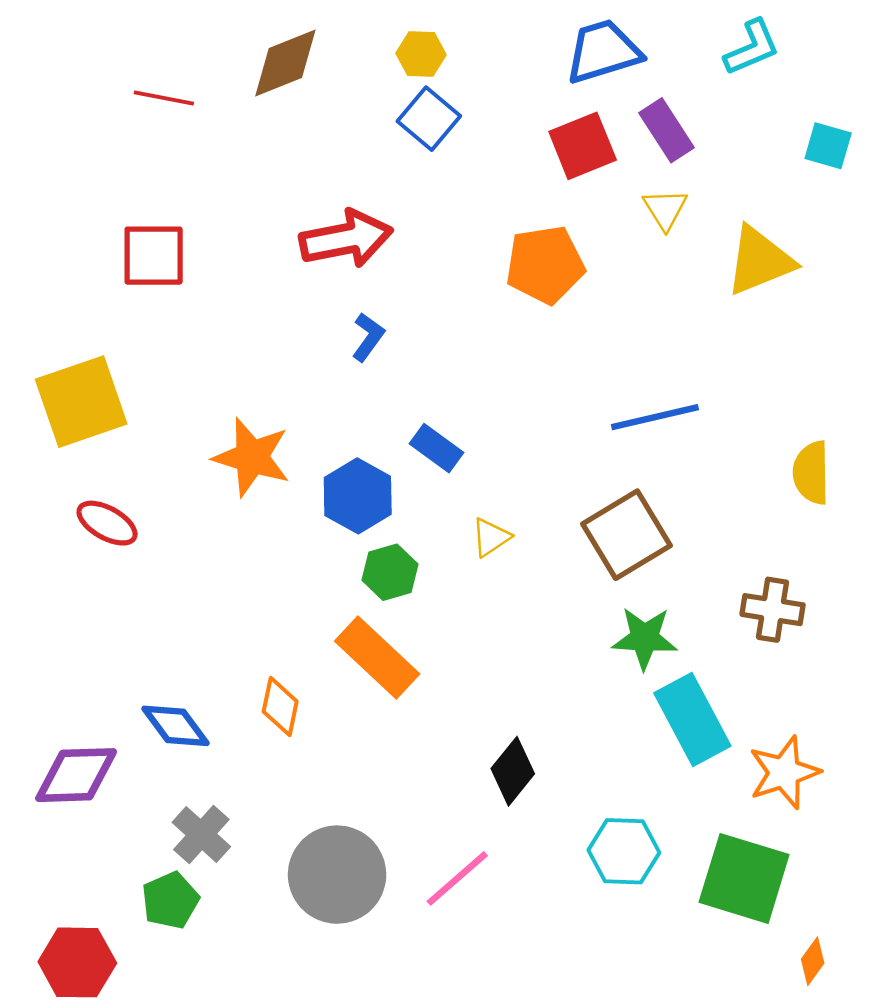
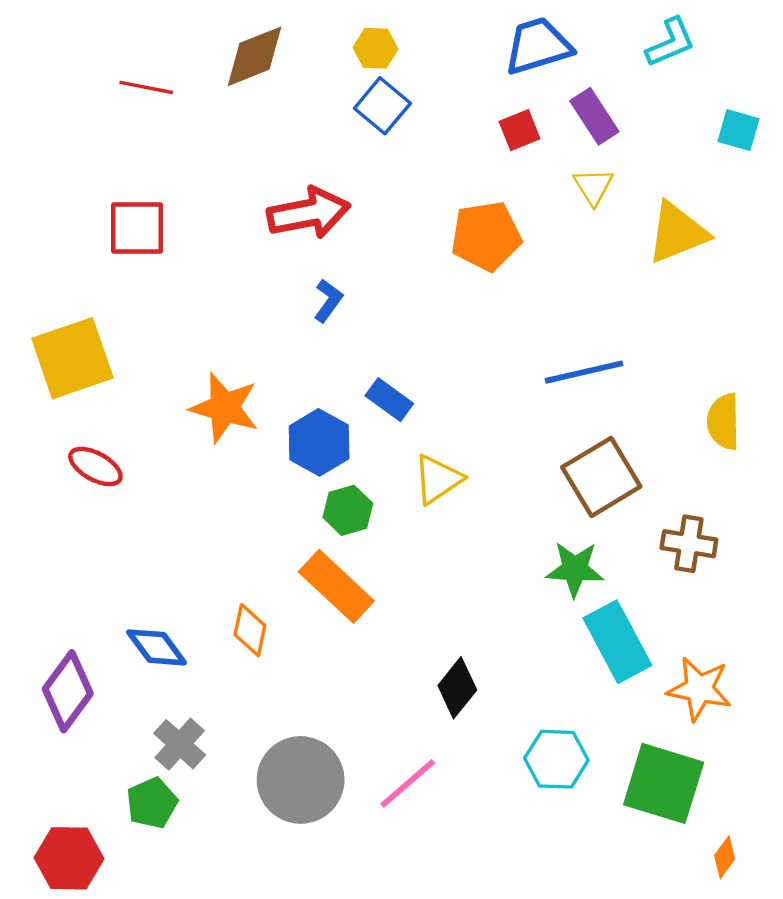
red square: (583, 146) -> (520, 130), size x0.7
brown square: (626, 535) -> (601, 477), moved
yellow triangle: (491, 537) -> (438, 479), size x1.4
orange star: (784, 772) -> (699, 689), turned 30
purple diamond: (76, 775) -> (68, 691), turned -52

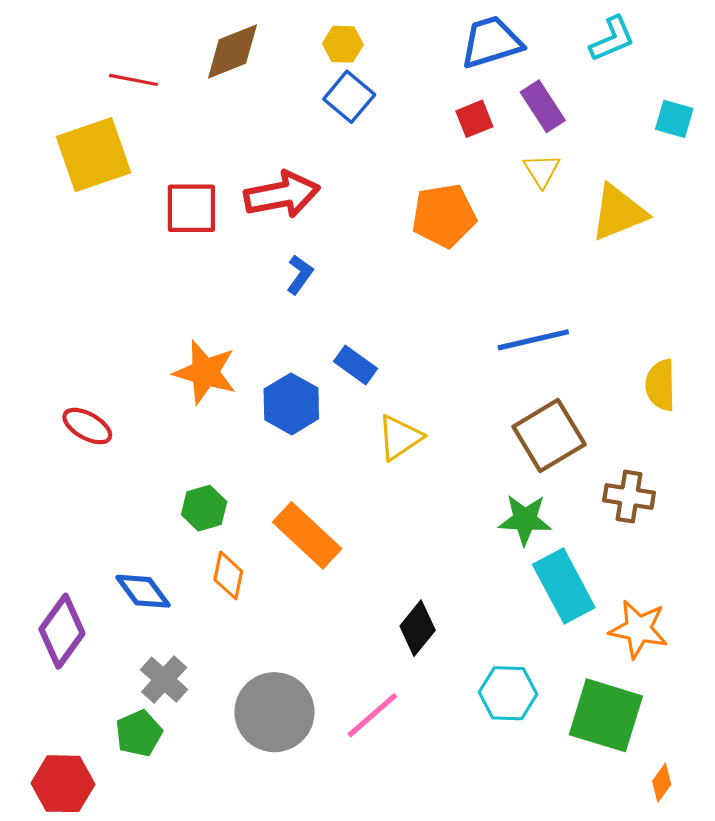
red square: (137, 228) -> (191, 208), moved
yellow square: (72, 358) -> (94, 155), moved
green hexagon: (348, 510) -> (204, 508), moved

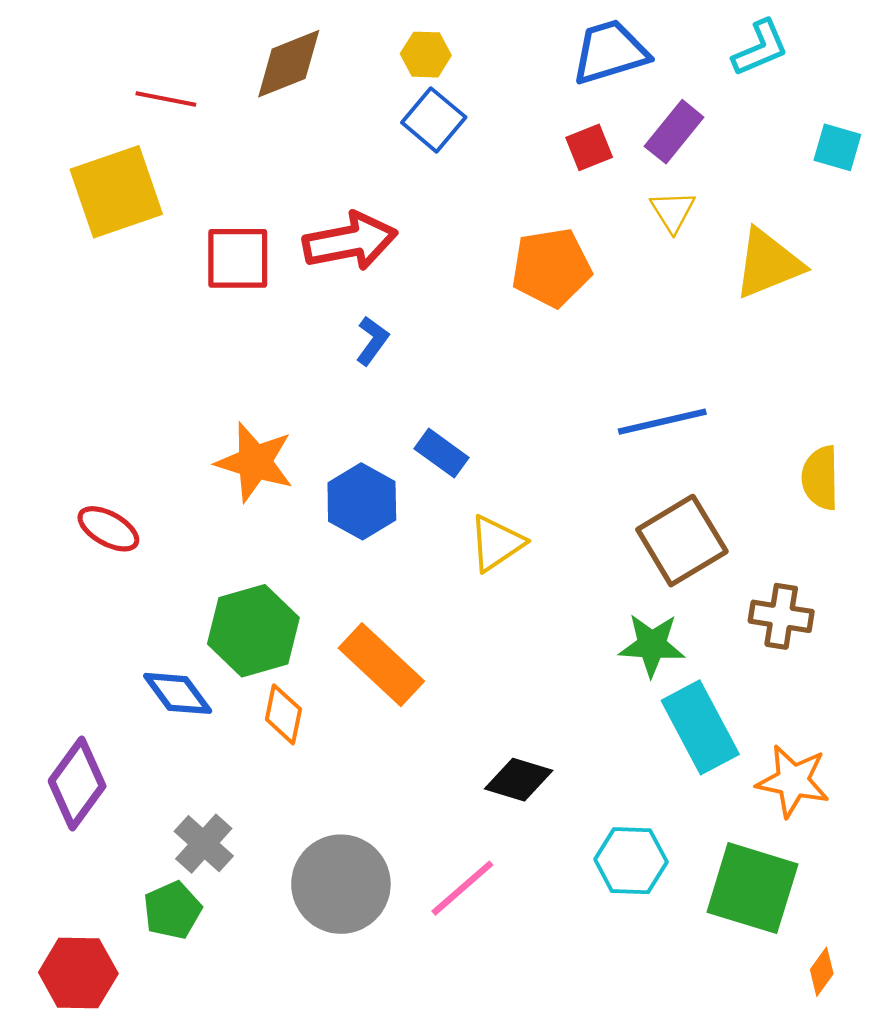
purple rectangle: (543, 106) -> (674, 132), turned 72
green hexagon: (204, 508) -> (253, 631), size x1.6
blue diamond: (143, 591) -> (178, 693), moved
black diamond: (418, 628) -> (519, 780), turned 68

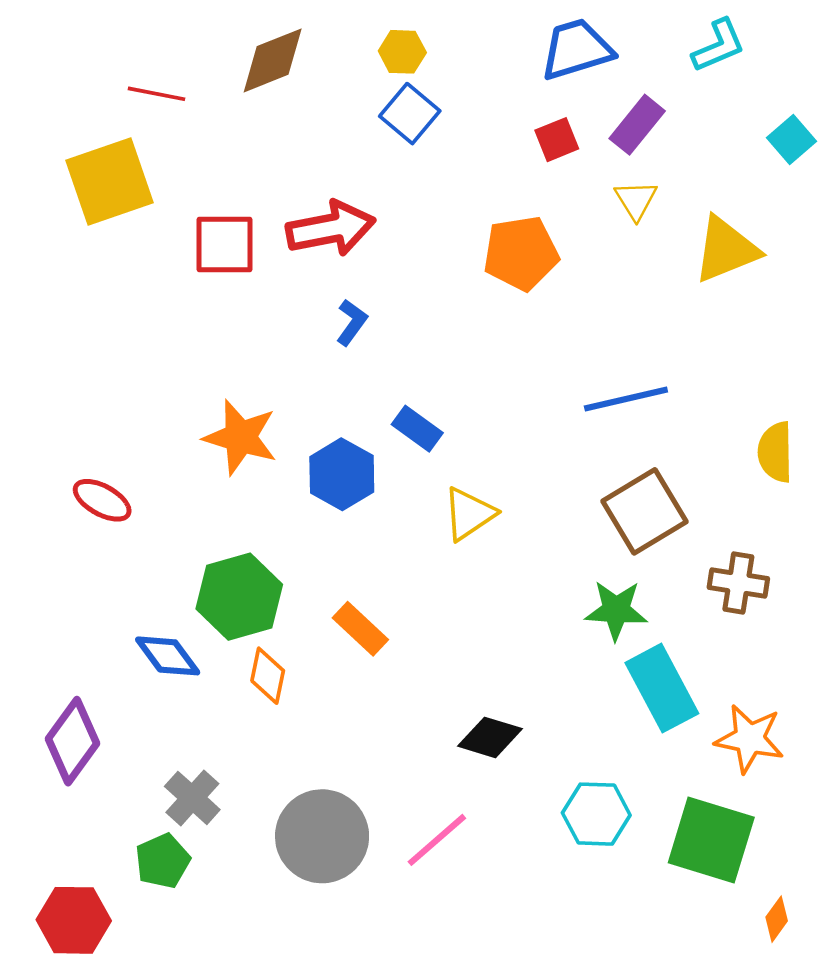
cyan square: (837, 147) -> (791, 140), turned 33
orange rectangle: (381, 665) -> (360, 629), size x0.7

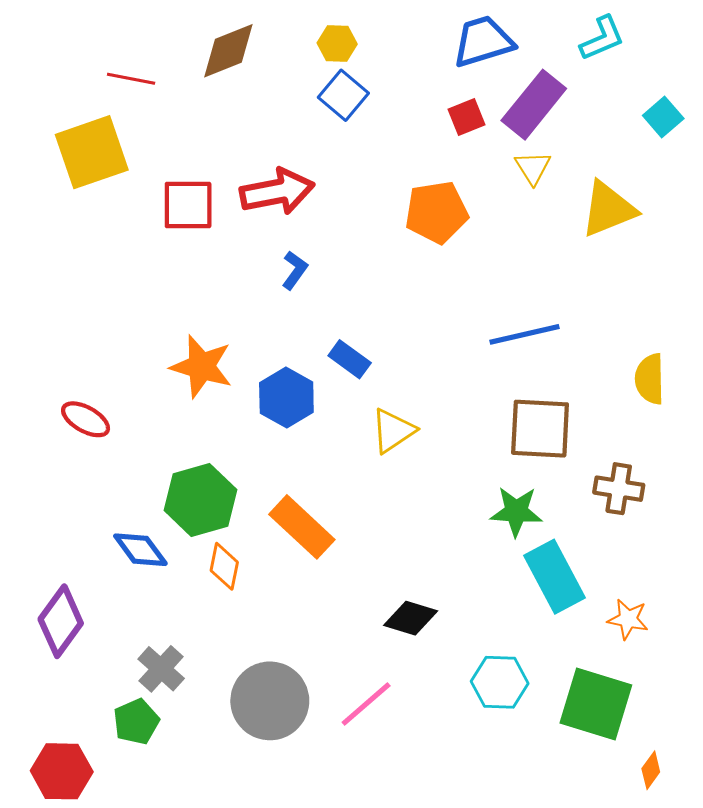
purple rectangle: (637, 125) -> (534, 105), size x1.4
brown square: (644, 511) -> (540, 429), turned 34
orange rectangle: (360, 629) -> (302, 527), size x1.4
orange star: (749, 739) -> (628, 619), size x0.7

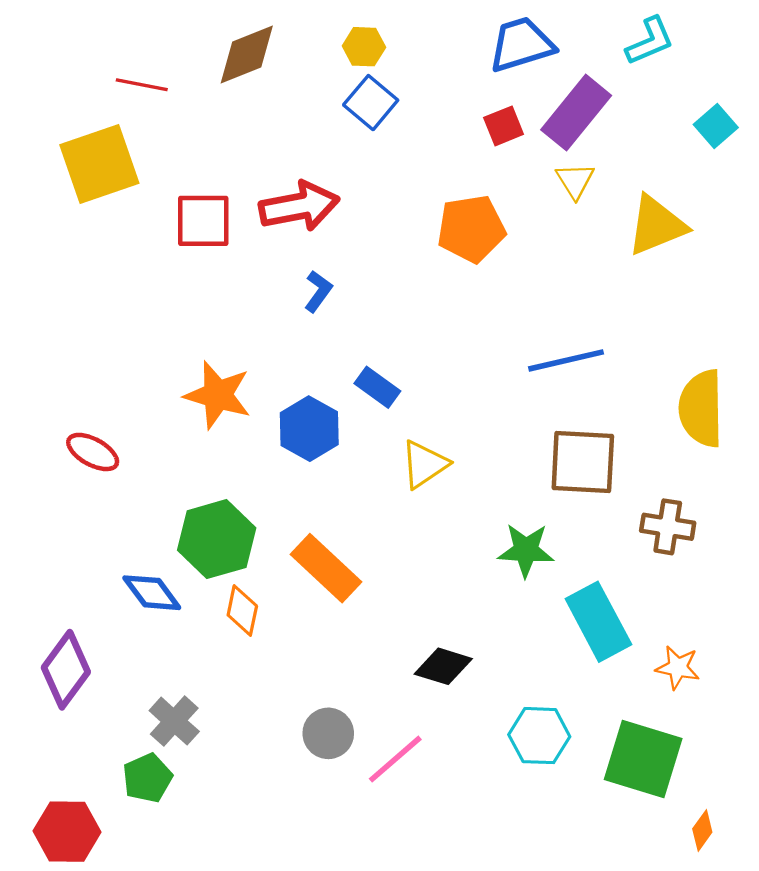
yellow semicircle: (650, 379) -> (701, 408), size x1.4
green star: (516, 511) -> (526, 550), moved
gray circle: (270, 701) -> (328, 733), moved, size x0.6

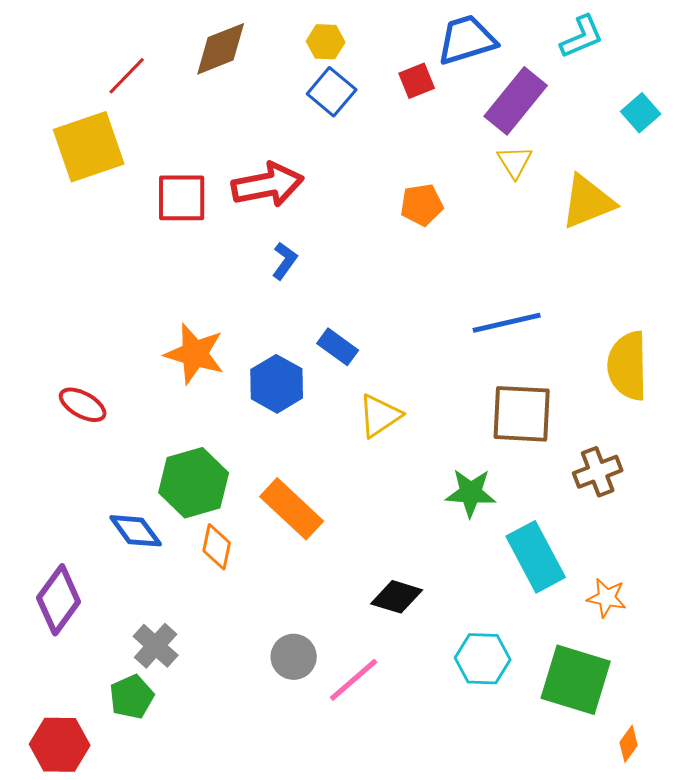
red line: (142, 85) -> (127, 76), turned -57
red square: (504, 126) -> (417, 81), moved
orange pentagon: (471, 229) -> (422, 205), size x0.7
brown cross: (668, 527) -> (598, 472), turned -30

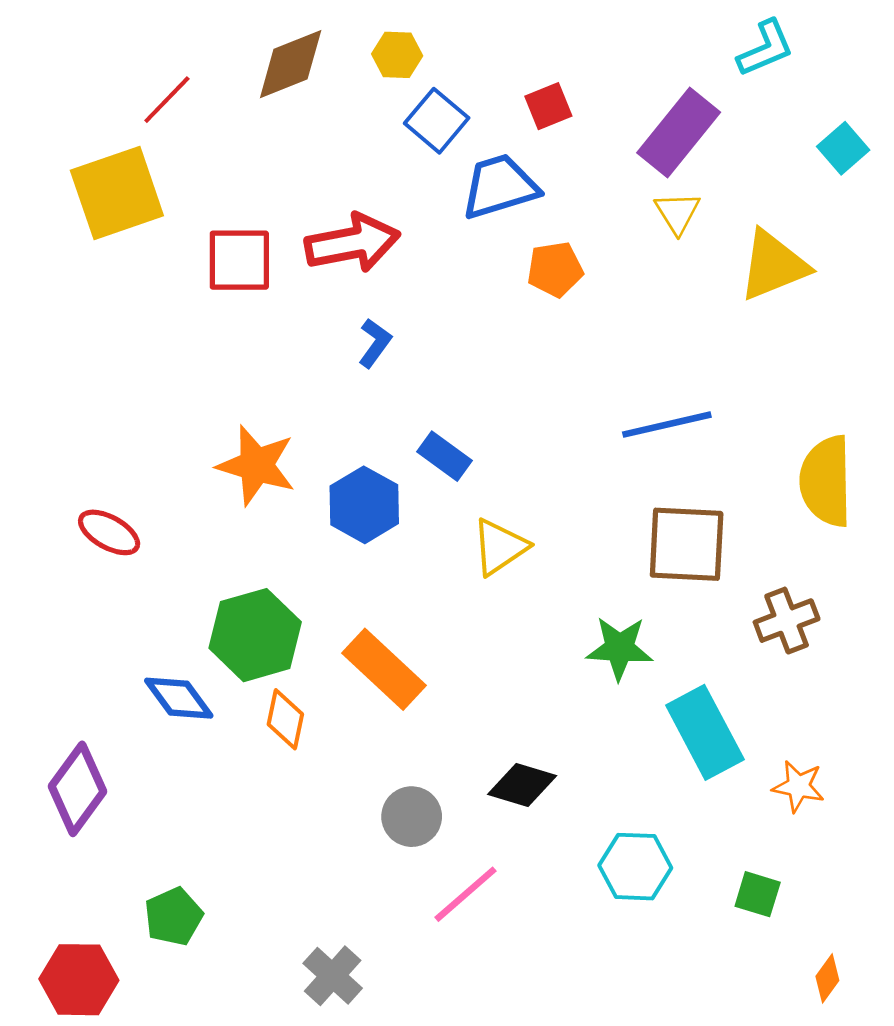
blue trapezoid: (467, 40) -> (500, 186), moved
yellow hexagon: (326, 42) -> (397, 55), moved
gray cross: (156, 646) -> (333, 976), moved
gray circle: (294, 657) -> (412, 817), moved
green square: (576, 680) -> (758, 894), size x0.5

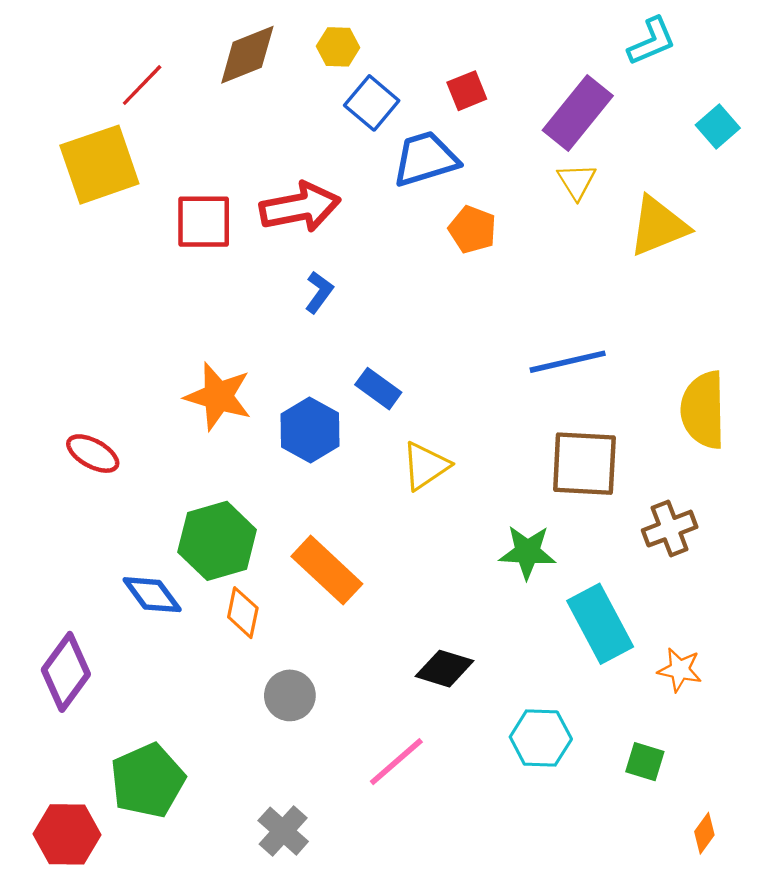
orange pentagon: (555, 269) -> (472, 230), turned 30
gray circle: (412, 817) -> (290, 695), moved
green pentagon: (174, 917) -> (148, 781), size x1.5

